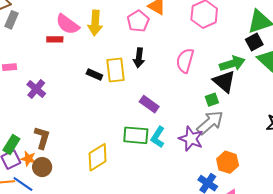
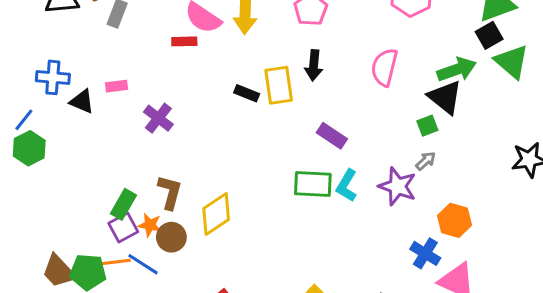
gray arrow: (210, 123) -> (426, 161), size x0.5
yellow diamond: (98, 157) -> (216, 214), moved

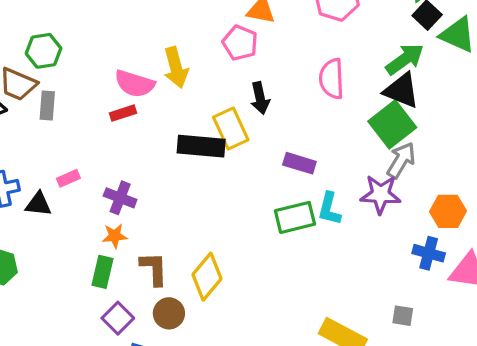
black rectangle: (247, 93) -> (201, 146), size x1.8
green square: (427, 126) -> (392, 124), size x2.0
gray arrow: (426, 161) -> (401, 160), size x1.6
green rectangle: (123, 204) -> (102, 272), moved
orange star: (150, 225) -> (115, 236), moved

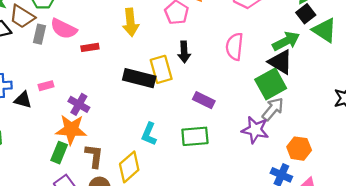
pink semicircle: (135, 84) -> (64, 29), moved
cyan L-shape: (329, 209) -> (149, 134), moved
orange star: (115, 236) -> (71, 130), size x1.8

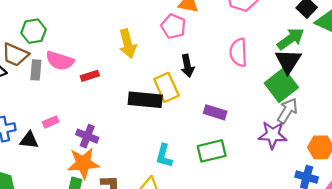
black triangle: (281, 62) -> (288, 61), turned 40

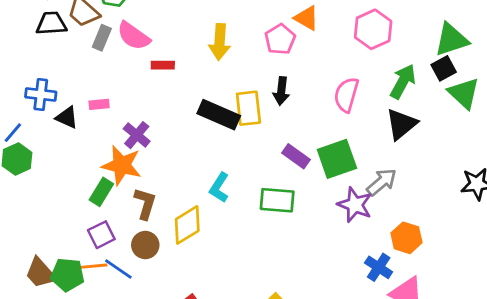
green arrow: (291, 39) -> (403, 81), moved, turned -44
green square: (281, 85) -> (337, 159), moved

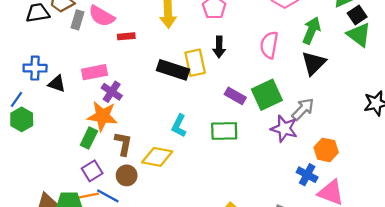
black square: (444, 68) -> (357, 15), moved
pink rectangle: (99, 104) -> (95, 72), moved, size x1.6
yellow diamond: (187, 225) -> (157, 157), turned 48

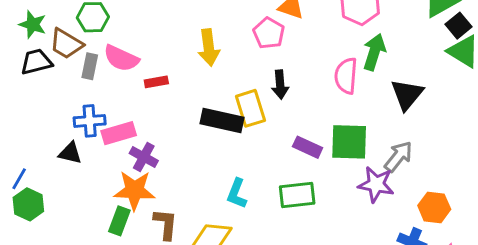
green arrow: (312, 30) -> (374, 52), moved
blue cross: (35, 68) -> (90, 121), moved
green square: (267, 95) -> (349, 142), turned 32

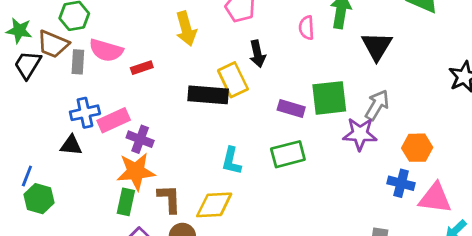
black trapezoid: (36, 62) -> (28, 65), turned -36
pink semicircle: (346, 76) -> (307, 28), moved, size x0.7

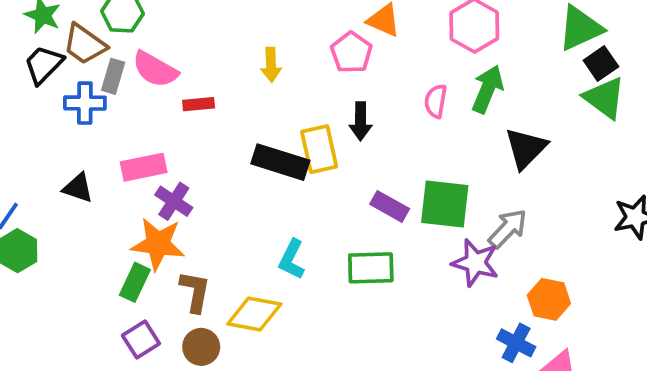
yellow arrow: (186, 29) -> (271, 65), size x0.7
blue cross: (85, 113) -> (85, 103), moved

